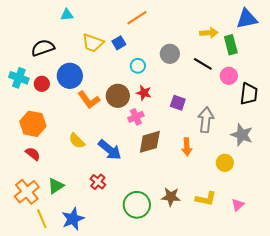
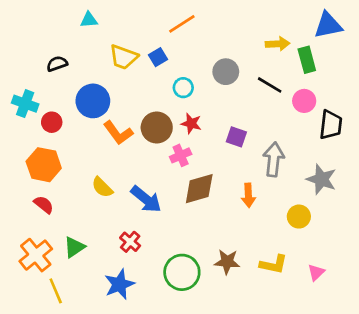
black semicircle: (43, 48) -> (57, 64), size x0.7
red circle: (42, 84) -> (52, 122), moved
blue star: (73, 219) -> (119, 284), moved

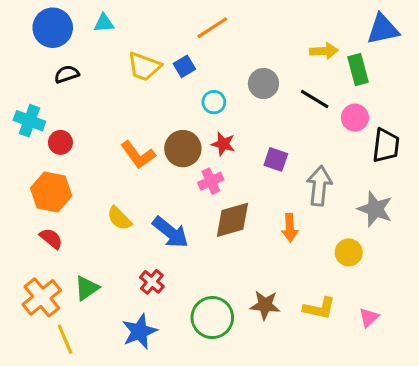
blue circle: (93, 101) -> (53, 28), moved

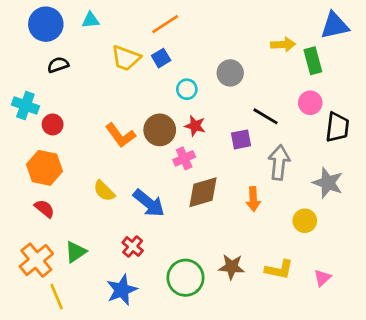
orange line: (212, 28) -> (165, 24), moved
black line: (315, 99) -> (265, 116), moved
purple square: (276, 159) -> (241, 139), turned -30

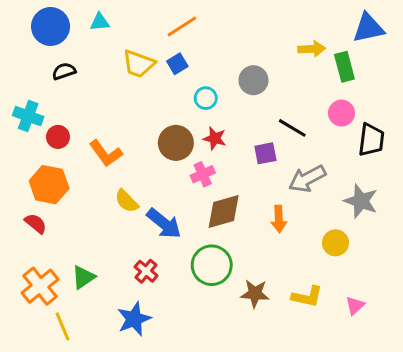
orange L-shape: (120, 135) -> (106, 153), moved
gray arrow: (279, 162) -> (307, 179), turned -124
yellow semicircle: (104, 191) -> (127, 201), moved
red semicircle: (44, 209) -> (36, 223), moved
green circle: (185, 278) -> (212, 265), moved

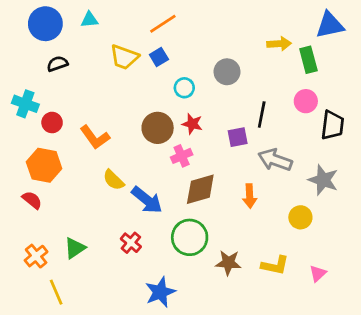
black line: (292, 128) -> (262, 115), turned 70
gray arrow: (307, 179) -> (275, 160), turned 48
orange cross: (40, 286) -> (36, 256), size x0.7
blue star: (134, 319) -> (160, 292), moved

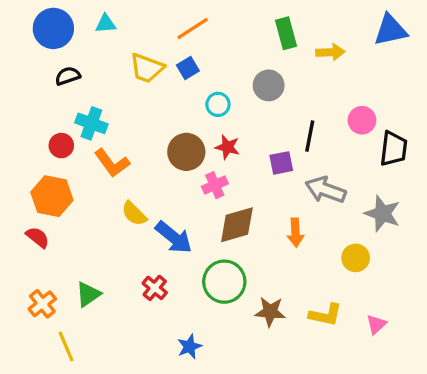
green rectangle: (308, 60) -> (286, 33), moved
cyan cross: (25, 104) -> (91, 123), moved
blue star: (160, 292) -> (189, 347), size x0.7

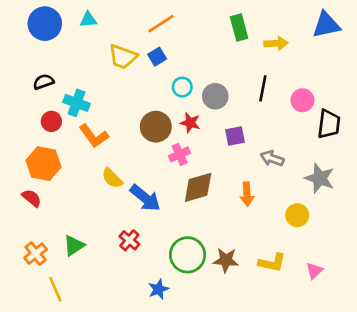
black semicircle: (68, 76) -> (43, 82), moved
gray circle: (269, 85) -> (215, 96), moved
black line: (310, 136) -> (263, 88), moved
gray arrow: (326, 190) -> (272, 158), size x0.7
green circle: (224, 282) -> (188, 255), moved

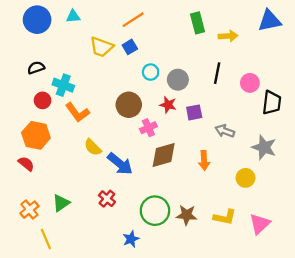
red star: (190, 123) -> (168, 105), moved
pink triangle: (314, 271) -> (260, 224), size x1.5

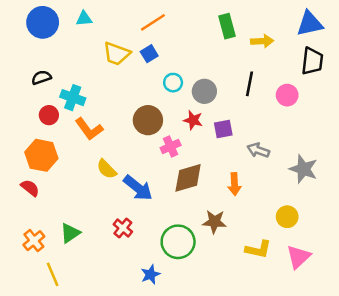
black trapezoid: (272, 103) -> (312, 61), moved
yellow circle: (246, 178) -> (287, 217), moved
brown star: (187, 215) -> (214, 222), moved

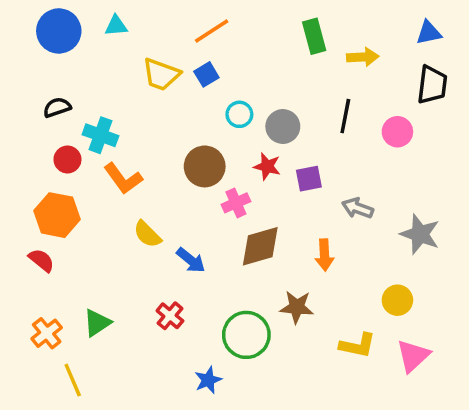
blue triangle: (310, 24) -> (429, 33), size x0.7
blue arrow: (138, 188) -> (191, 260), size x0.7

